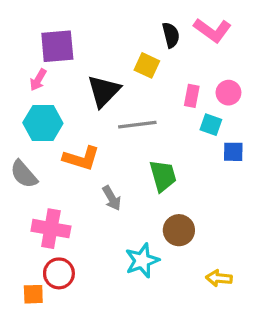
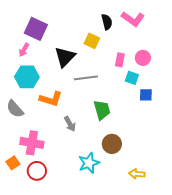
purple square: (57, 46) -> (36, 29), turned 30
orange square: (33, 294) -> (13, 163), moved, turned -32

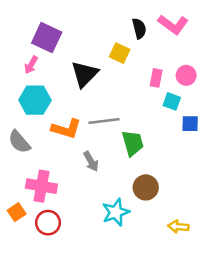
gray line: (86, 78) -> (104, 121), moved

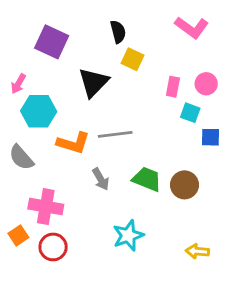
black semicircle: (139, 28) -> (118, 32), moved
pink arrow: (31, 65) -> (18, 84), moved
green trapezoid: (133, 143) -> (147, 179), moved, turned -52
brown circle: (146, 187) -> (184, 185), moved

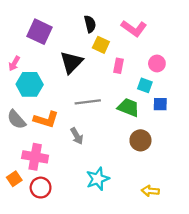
pink L-shape: (192, 27) -> (134, 28), moved
pink rectangle: (173, 87) -> (119, 66), moved
orange L-shape: (73, 143) -> (46, 119), moved
green trapezoid: (147, 179) -> (128, 107), moved

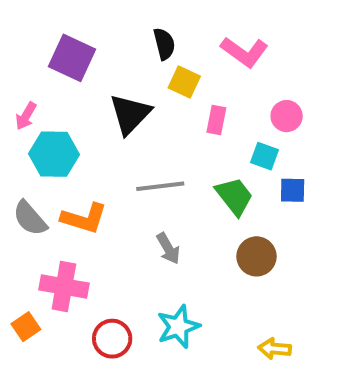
green trapezoid: (128, 107) -> (234, 196), turned 30
gray arrow: (77, 136) -> (168, 248), moved
red circle: (41, 188) -> (112, 339), moved

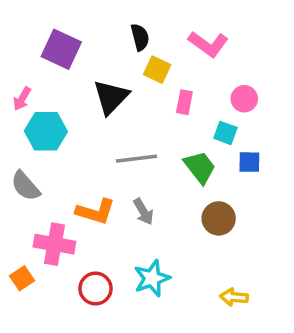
orange L-shape: (84, 218) -> (96, 212), moved

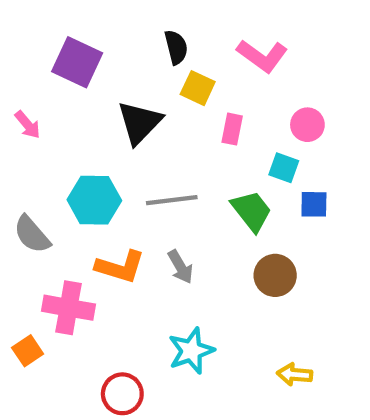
pink arrow: (22, 99) -> (28, 125), turned -70
cyan hexagon: (46, 131) -> (94, 200), moved
red circle: (96, 289) -> (122, 394), moved

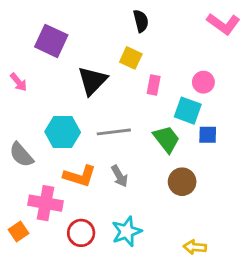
black semicircle: (176, 47) -> (141, 21), moved
pink L-shape: (262, 56) -> (223, 24), moved
cyan square: (284, 168) -> (188, 111), size x1.4
red circle: (122, 394) -> (81, 233), moved

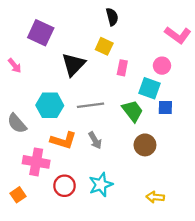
pink L-shape: (223, 24) -> (178, 35), moved
orange square: (18, 232) -> (18, 195), moved

